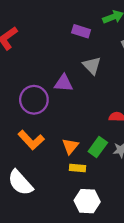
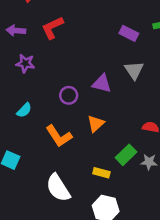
purple circle: (34, 100) -> (69, 95), size x0.6
orange triangle: (70, 146) -> (96, 124), moved
white semicircle: (20, 183) -> (58, 188), moved

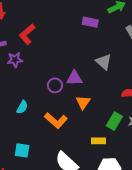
purple star: (25, 63) -> (15, 60), moved
gray triangle: (134, 70) -> (104, 62), moved
purple triangle: (102, 84) -> (74, 78), moved

